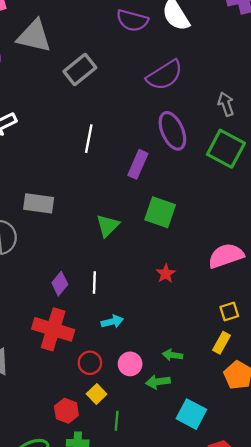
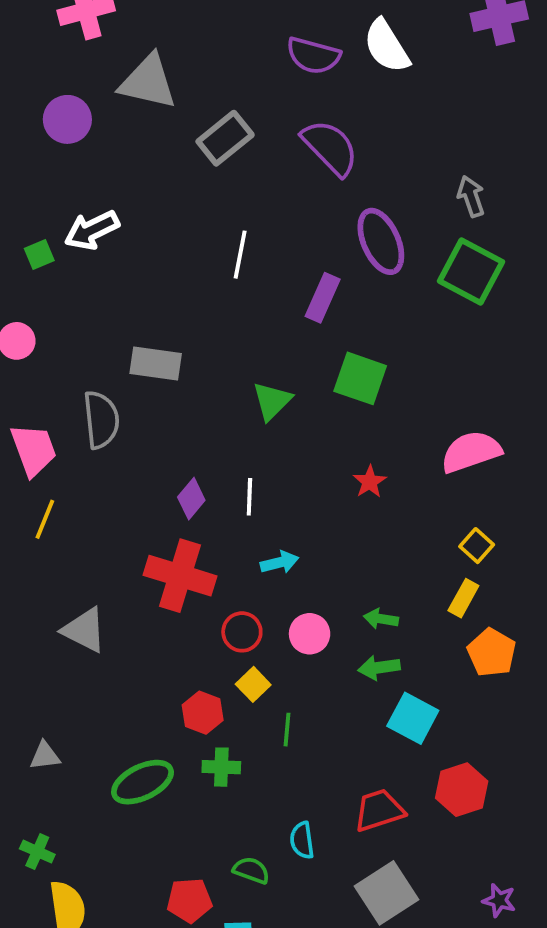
purple semicircle: (165, 75) -> (330, 148), moved, turned -102
yellow square: (229, 312) -> (477, 546), turned -30
green arrow: (158, 382) -> (379, 668), moved

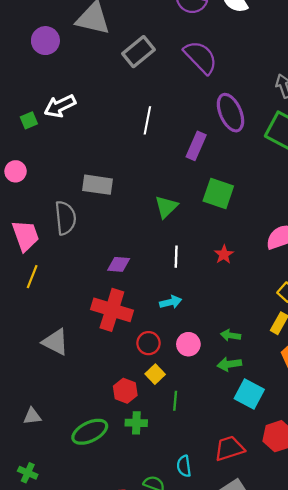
white line: (249, 497) -> (176, 257), moved
purple diamond: (191, 499) -> (119, 264), turned 55

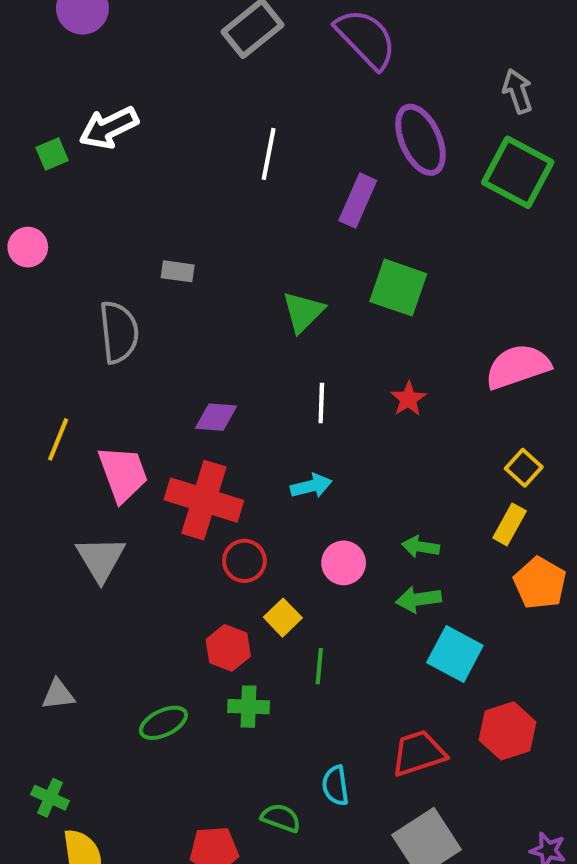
gray rectangle: (98, 185) -> (178, 271), size x0.6
pink trapezoid: (25, 236) -> (123, 474), moved
gray triangle: (55, 342) -> (101, 559), turned 32
red circle: (148, 343) -> (244, 561), moved
green ellipse: (90, 432) -> (163, 723), size x0.7

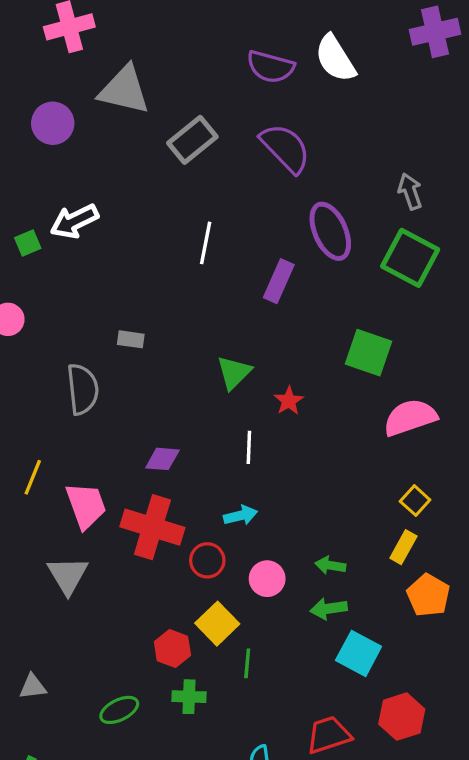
green square: (398, 288) -> (369, 353), moved
red star: (408, 399) -> (289, 401), moved
red circle: (244, 561) -> (207, 560), moved
yellow square: (283, 618) -> (217, 624), size x1.4

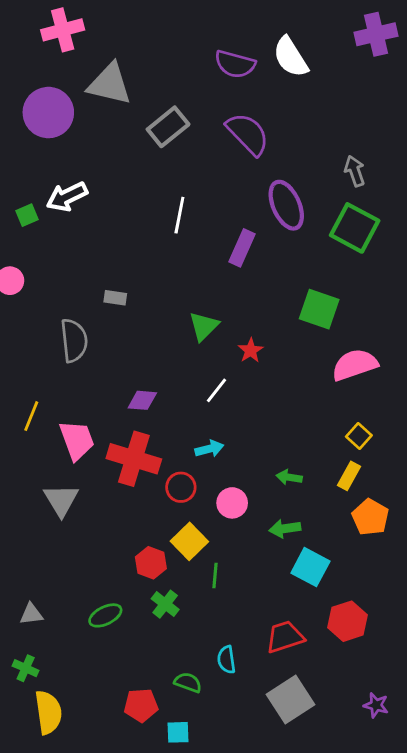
purple circle: (53, 123) -> (48, 113), size x1.4
white line: (249, 447) -> (216, 390), turned 36
green arrow: (330, 565) -> (289, 477), moved
gray triangle: (33, 687) -> (31, 614), moved
green cross: (189, 697) -> (165, 604), turned 36

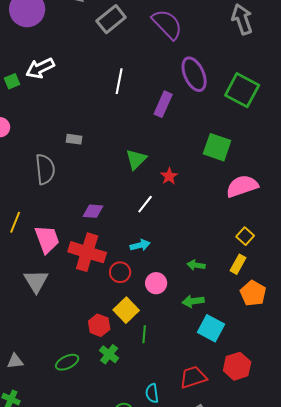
gray arrow: (355, 171) -> (242, 19), moved, size x1.4

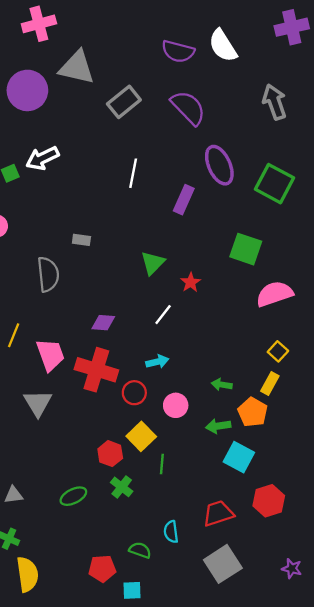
orange pentagon: (253, 293) -> (253, 412), moved

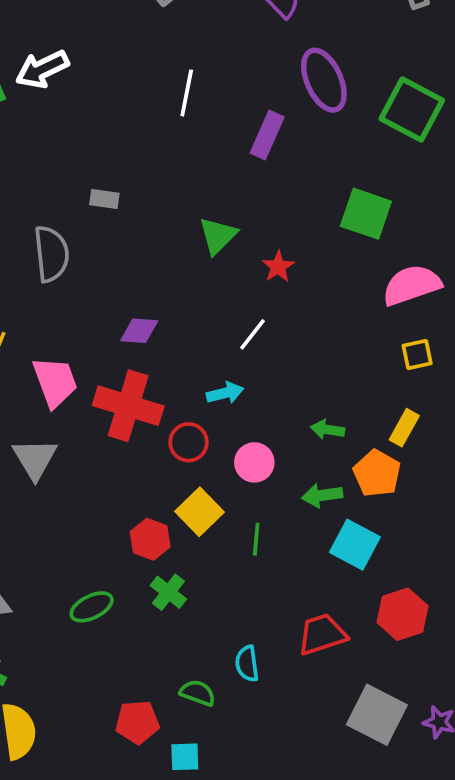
white line: (163, 315) -> (253, 334), moved
yellow square: (278, 351) -> (417, 355), moved, turned 36
green line: (162, 464) -> (256, 539), moved
gray square: (223, 564) -> (377, 715), moved, turned -30

